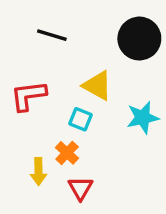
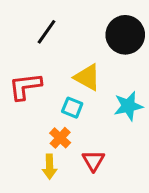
black line: (52, 35) -> (46, 32), turned -72
yellow arrow: (38, 171) -> (50, 167), moved
red triangle: (80, 188) -> (93, 161), moved

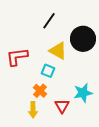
black line: (46, 32) -> (49, 21), moved
black circle: (125, 35) -> (83, 39), moved
cyan star: (128, 106) -> (83, 93), moved

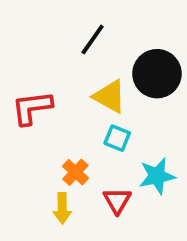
cyan square: (48, 71) -> (117, 138), moved

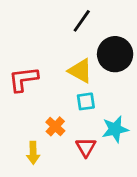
black line: (93, 40) -> (82, 21), moved
cyan square: (117, 138) -> (86, 101), turned -30
yellow arrow: (62, 208) -> (33, 153), moved

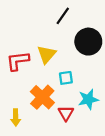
yellow triangle: (80, 71) -> (47, 54), moved, turned 42
orange cross: (55, 126) -> (42, 97), size x1.6
yellow arrow: (33, 153) -> (16, 117), moved

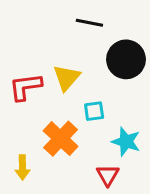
black line: (63, 16) -> (89, 23), turned 66
cyan star: (88, 99) -> (126, 142), turned 30
red triangle: (66, 113) -> (108, 175), moved

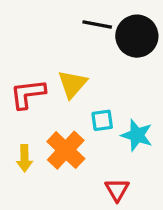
black circle: (126, 59) -> (137, 36), moved
cyan star: (126, 142) -> (137, 135), moved
yellow arrow: (22, 167) -> (24, 158), moved

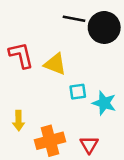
yellow triangle: (72, 84) -> (55, 64), turned -50
red L-shape: (28, 94) -> (21, 55), moved, turned 84
orange cross: (66, 150) -> (50, 141), moved, turned 32

